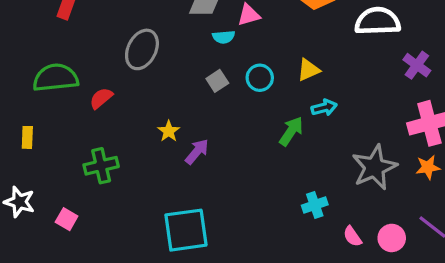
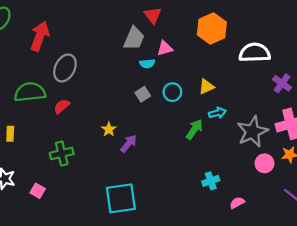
gray ellipse: (142, 49) -> (65, 68), moved
gray star: (374, 167) -> (252, 132), moved
pink semicircle: (352, 236) -> (237, 203), turned 96
pink circle: (392, 238) -> (264, 163), moved

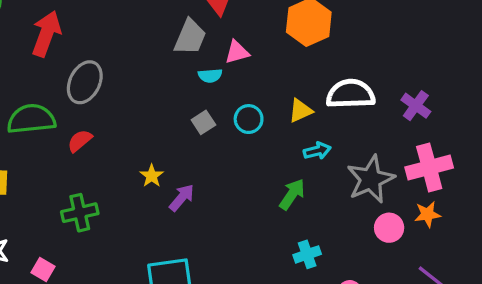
white semicircle: (255, 53) -> (351, 94), moved
green arrow: (194, 129) -> (292, 194), moved

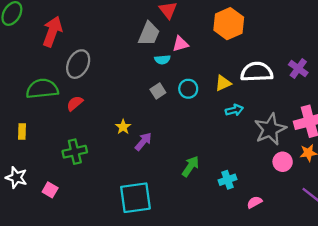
purple cross: (416, 106) -> (298, 69), moved
green arrow: (292, 194) -> (190, 166), moved

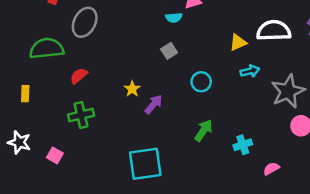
cyan circle: (188, 89) -> (201, 82), moved
red semicircle: (75, 103) -> (79, 76), moved

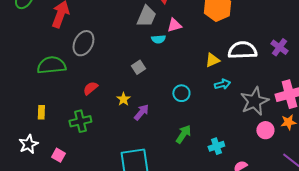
gray square: (169, 51) -> (138, 67), moved
red semicircle: (79, 76) -> (90, 88), moved
yellow rectangle: (25, 94) -> (41, 112), moved
white star: (19, 142) -> (28, 144), turned 30

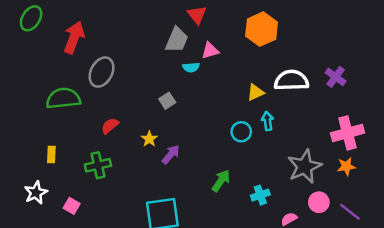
cyan arrow: (222, 84) -> (267, 121), turned -84
cyan circle: (181, 93) -> (241, 132), moved
gray star: (254, 101) -> (305, 166), moved
pink circle: (265, 130) -> (319, 202), moved

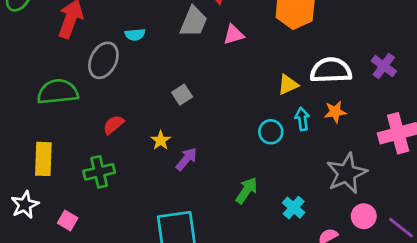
cyan semicircle: (191, 67) -> (135, 35), moved
yellow rectangle: (51, 154) -> (43, 159), size x1.6
orange star: (346, 166) -> (335, 112), moved
cyan cross: (260, 195) -> (294, 208), turned -30

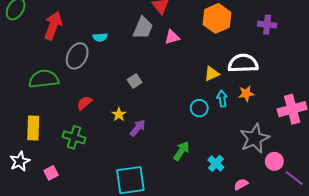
purple cross: (384, 66) -> (267, 25), moved, turned -30
green cross: (99, 172) -> (74, 137), turned 30
pink circle: (364, 216) -> (274, 161), moved
pink square: (68, 220) -> (51, 173), turned 32

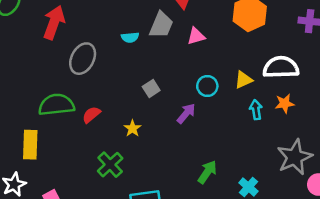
cyan semicircle: (100, 37) -> (130, 37), moved
green semicircle: (44, 79) -> (56, 105), moved
cyan circle: (199, 108) -> (207, 86), moved
purple arrow: (138, 128) -> (186, 113), moved
green cross: (74, 137) -> (110, 165), moved, turned 30

